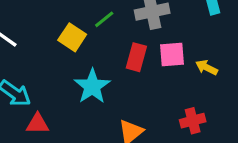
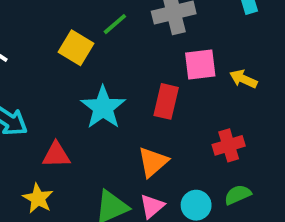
red rectangle: (136, 57) -> (166, 101), moved
red triangle: (37, 124) -> (56, 155), moved

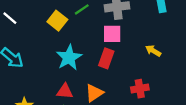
pink square: (200, 65) -> (112, 34), moved
red triangle: (56, 155) -> (65, 91), moved

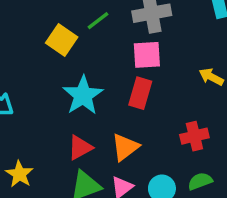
red triangle: (65, 91) -> (80, 148), turned -30

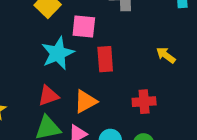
pink square: (147, 55) -> (84, 27), moved
red rectangle: (140, 93) -> (105, 59), turned -30

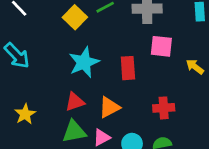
pink square: (84, 27) -> (161, 46), moved
yellow arrow: (166, 55) -> (195, 67), moved

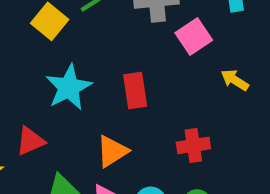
pink square: (161, 46) -> (194, 37), moved, turned -35
red triangle: (75, 102) -> (30, 141), moved

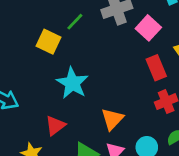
red rectangle: (135, 91) -> (156, 68), moved

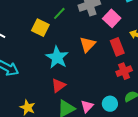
orange triangle: (112, 119) -> (87, 44), moved
red triangle: (55, 126) -> (58, 85), moved

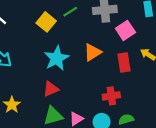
red cross: (124, 71) -> (111, 96), moved

